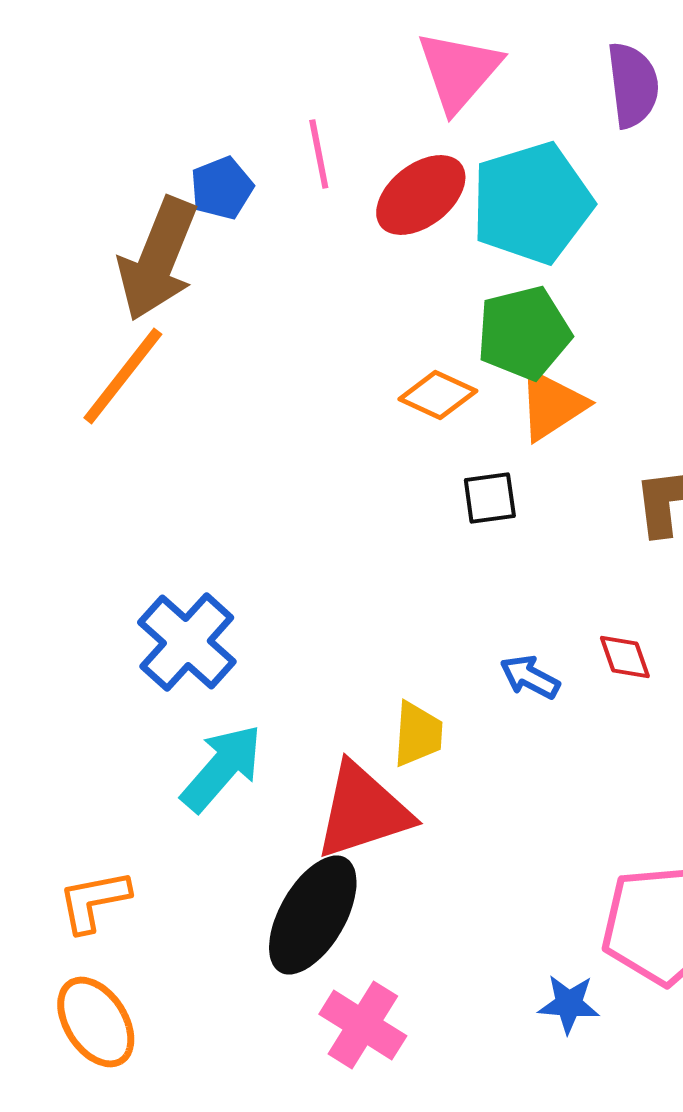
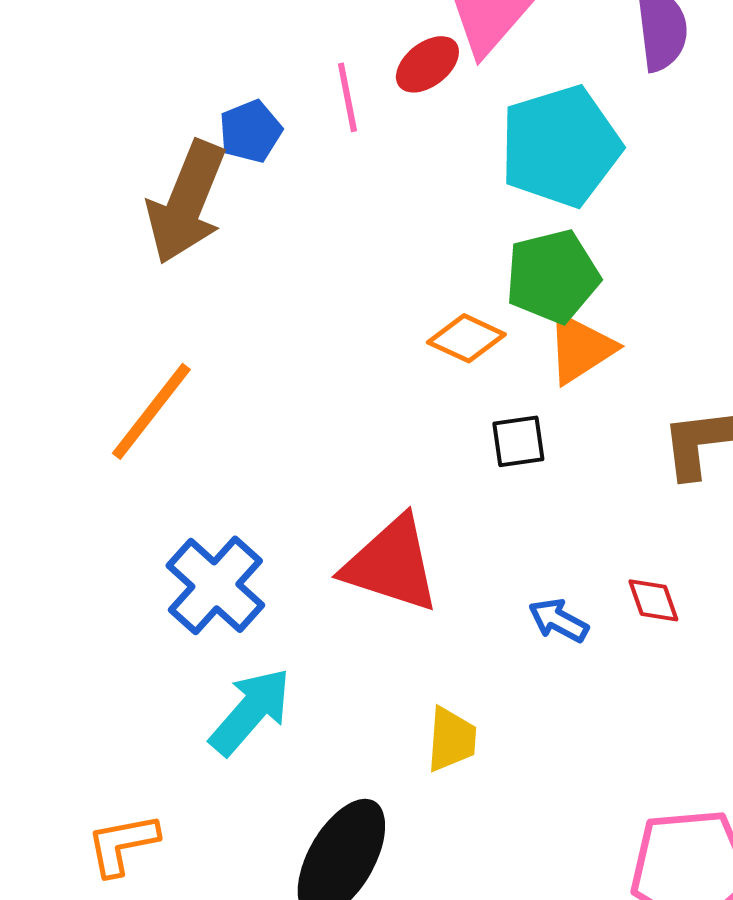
red ellipse: (421, 195) -> (427, 64), moved, size x0.7
orange line: (123, 376) -> (151, 411), moved
yellow trapezoid: (418, 734) -> (451, 739), moved
red triangle: (363, 811) -> (391, 564), moved, turned 36

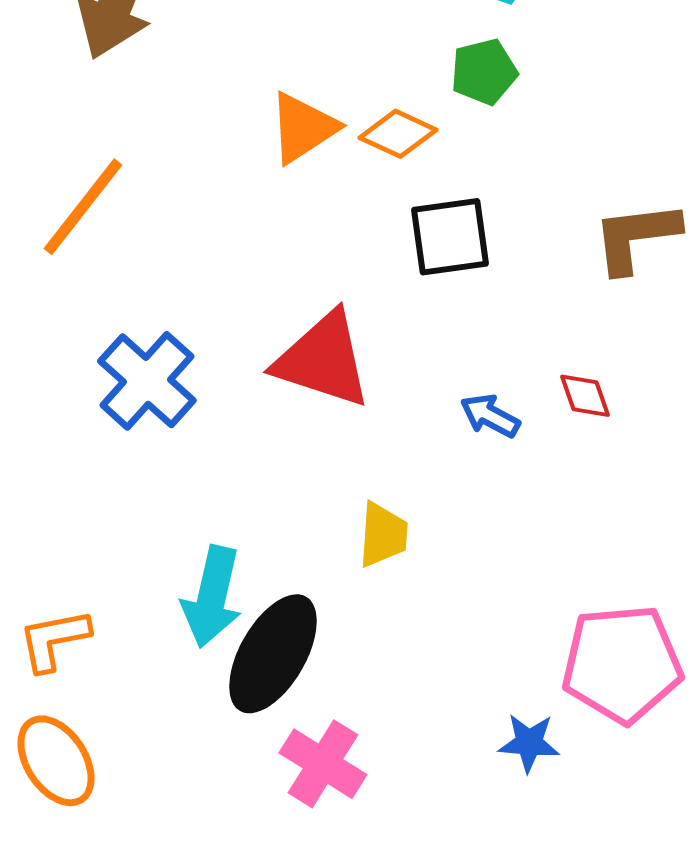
green pentagon: (552, 276) -> (484, 72), size x0.7
orange triangle: (580, 348) -> (303, 128), moved
black square: (518, 441) -> (450, 237), size x1.5
cyan arrow: (250, 711) -> (212, 597), moved, turned 152

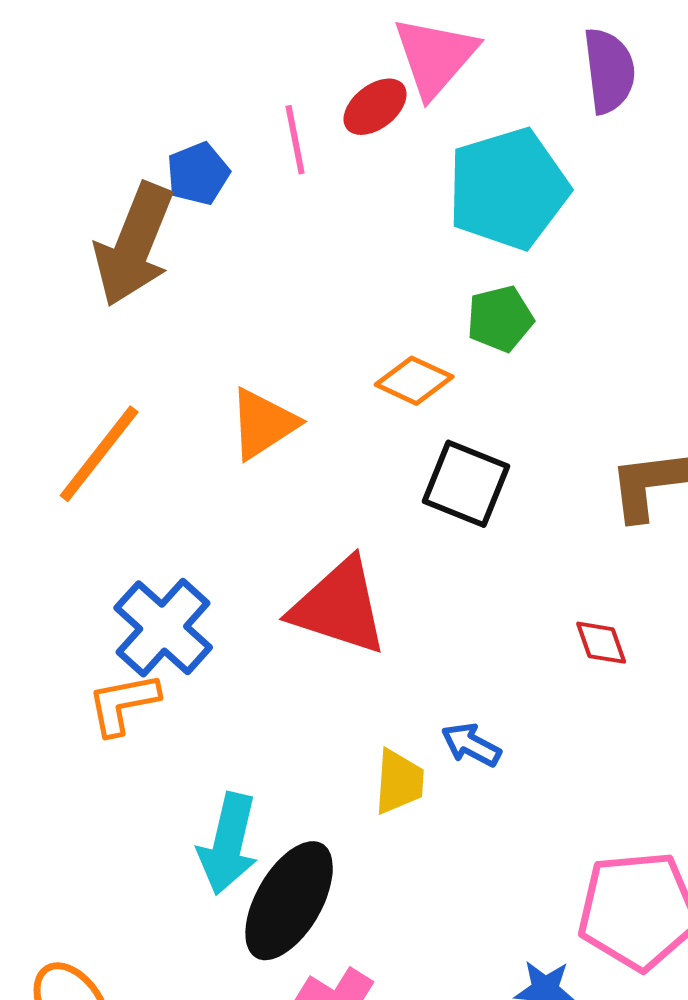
orange triangle: (303, 128) -> (263, 424), moved
black square: (450, 237) -> (466, 484), turned 30
blue arrow: (490, 416) -> (471, 745), moved
orange L-shape: (54, 640) -> (123, 704), moved

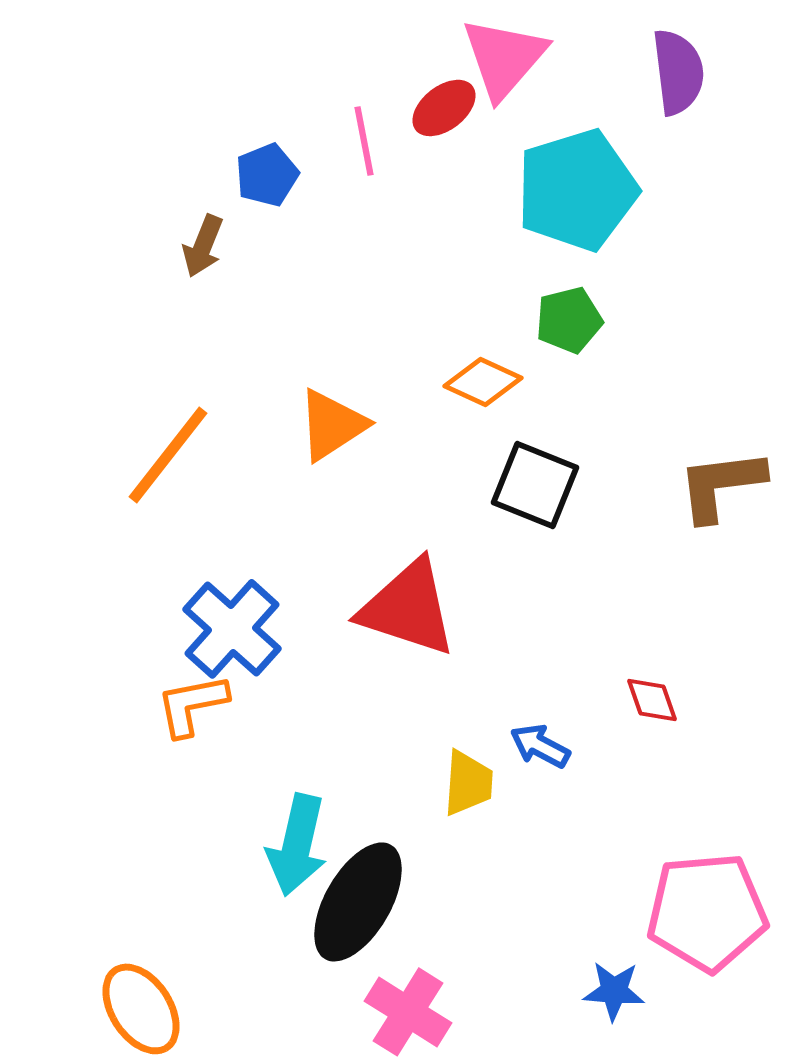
brown arrow: (134, 245) -> (203, 246), size x0.5
red diamond: (601, 643) -> (652, 700), moved

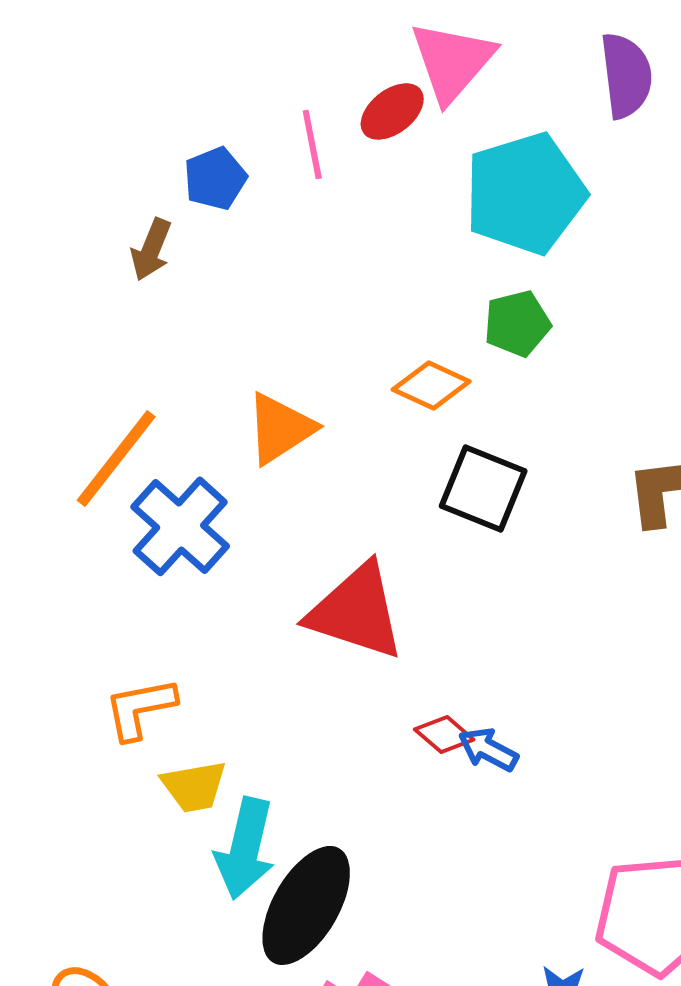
blue cross: (232, 629) -> (180, 526), moved
red diamond: (652, 700) -> (444, 734), moved, turned -30
yellow trapezoid: (468, 783) -> (194, 786), moved, turned 76

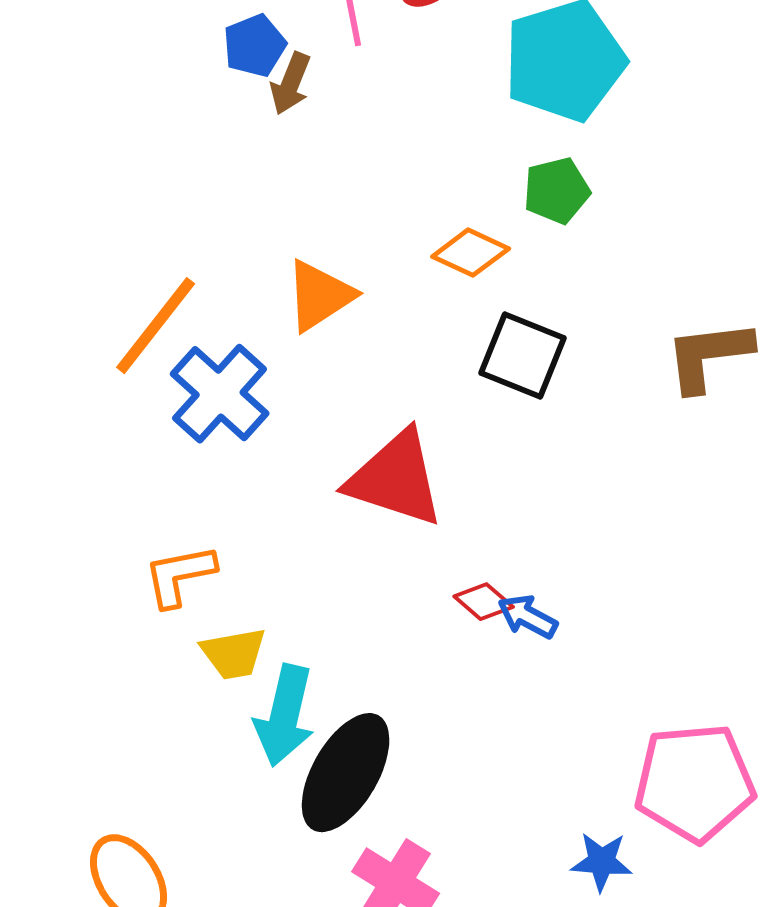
brown arrow: (151, 249) -> (291, 84), moved

